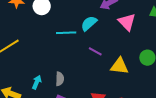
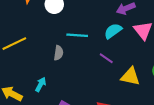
cyan semicircle: (89, 23) -> (113, 31), moved
gray semicircle: (60, 79) -> (58, 53), moved

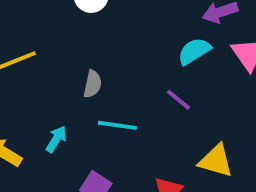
cyan line: (77, 35) -> (117, 125), moved
yellow triangle: (130, 76) -> (216, 161), moved

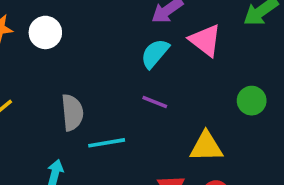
gray semicircle: (93, 84) -> (72, 112), size x1.4

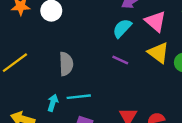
cyan line: (107, 143) -> (79, 97), moved
yellow triangle: (206, 147) -> (158, 53), moved, turned 35

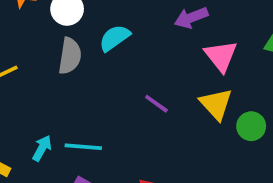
cyan semicircle: (122, 28) -> (115, 38), moved
gray semicircle: (66, 64) -> (70, 56), moved

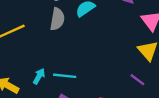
purple line: (156, 104) -> (137, 80), moved

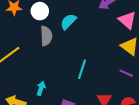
cyan line: (65, 76) -> (82, 69), moved, turned -66

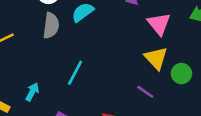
cyan line: (82, 69) -> (75, 73), moved

